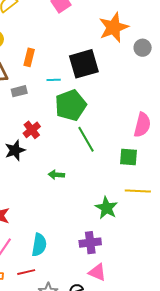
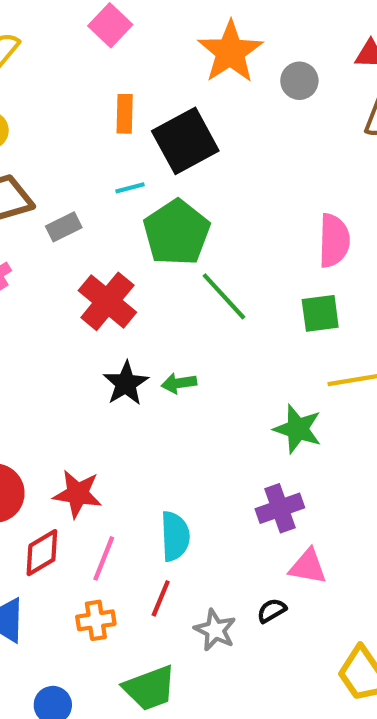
orange rectangle: (29, 57) -> (125, 114), moved
red cross: (32, 130) -> (107, 301), size x1.5
black star: (15, 150) -> (126, 383), moved
red line: (26, 272) -> (161, 598), turned -42

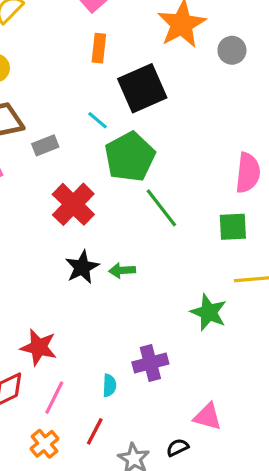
orange rectangle: (125, 114) -> (99, 48), moved
cyan line: (130, 188) -> (98, 120), turned 50
purple cross: (280, 508) -> (150, 363), moved
cyan semicircle: (175, 536) -> (109, 385), size x0.6
orange cross: (96, 620) -> (44, 444), turned -36

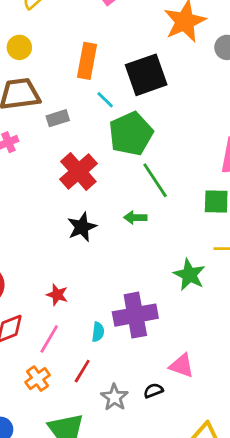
orange rectangle: (99, 48) -> (87, 61), moved, size x1.4
green arrow: (122, 270) -> (135, 218), moved
red star: (39, 347) -> (57, 295), moved, size x0.7
purple cross: (150, 363) -> (135, 315), size x1.4

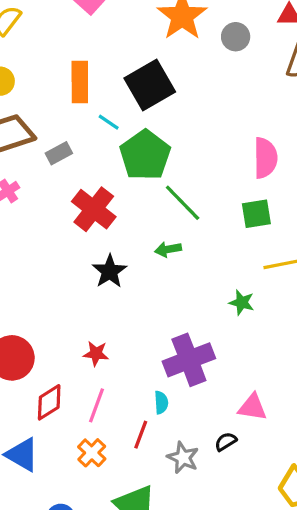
green star: (189, 275) -> (242, 302), size x0.7
cyan semicircle: (98, 332) -> (161, 402), moved

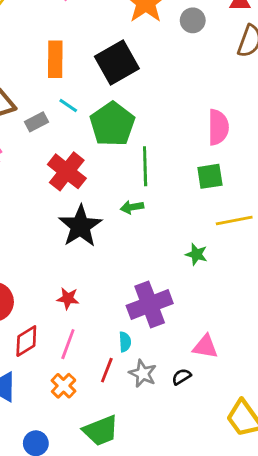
cyan line: (109, 122) -> (68, 106), moved
green line: (183, 203) -> (145, 166), turned 42
black star: (110, 271) -> (80, 226), size x1.4
gray star: (183, 458) -> (143, 374), moved

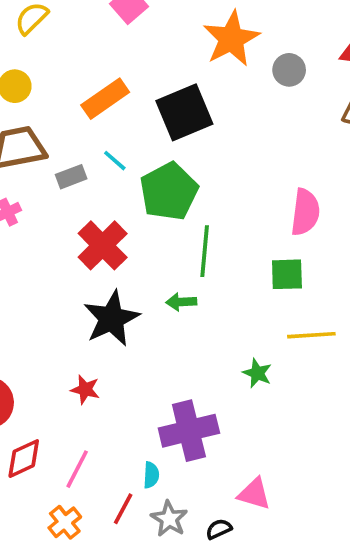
orange rectangle: (55, 59) -> (105, 99), turned 48
red star: (68, 298) -> (85, 390), moved

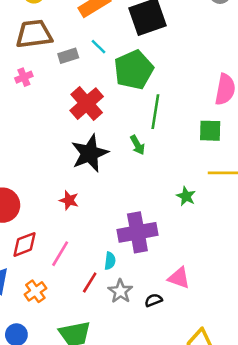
green arrow: (181, 302) -> (138, 145), turned -120
orange cross: (65, 522) -> (35, 291), moved

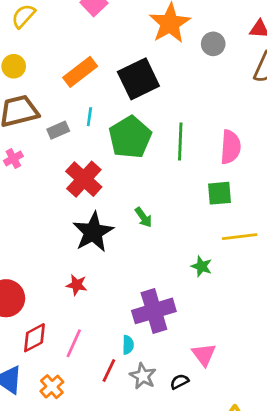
cyan line: (98, 47) -> (89, 117), turned 60
green line: (155, 112) -> (180, 141), moved
pink triangle: (179, 278) -> (204, 355), turned 40

